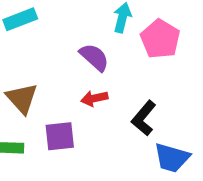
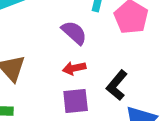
purple square: (60, 136) -> (76, 101), moved

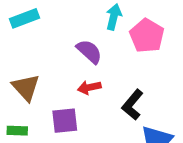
purple square: (76, 101) -> (65, 121), moved

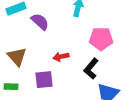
pink pentagon: (147, 36) -> (101, 39), moved, turned -30
purple semicircle: (89, 51) -> (40, 22), moved

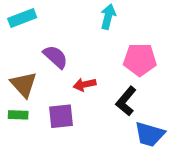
purple semicircle: (40, 22) -> (55, 57), moved
green rectangle: (11, 87) -> (18, 115), moved

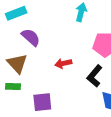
purple semicircle: (55, 57) -> (31, 37), moved
purple square: (61, 116) -> (42, 102), moved

